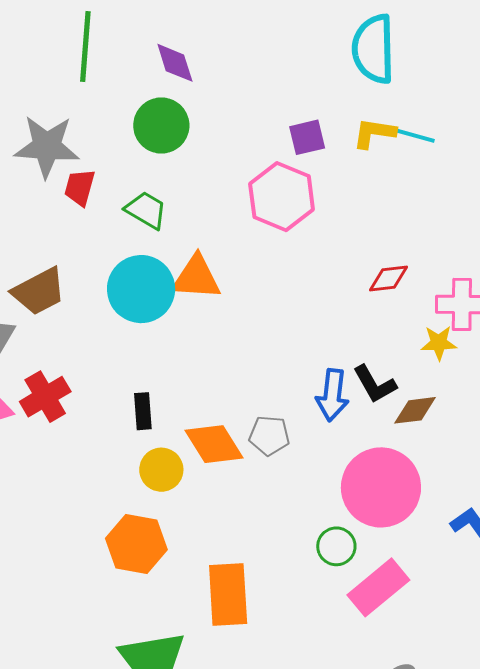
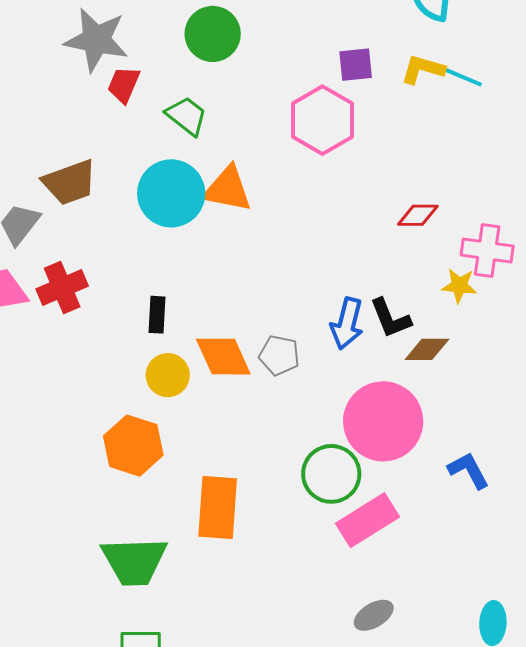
green circle: (336, 546) -> (331, 474), size x1.5

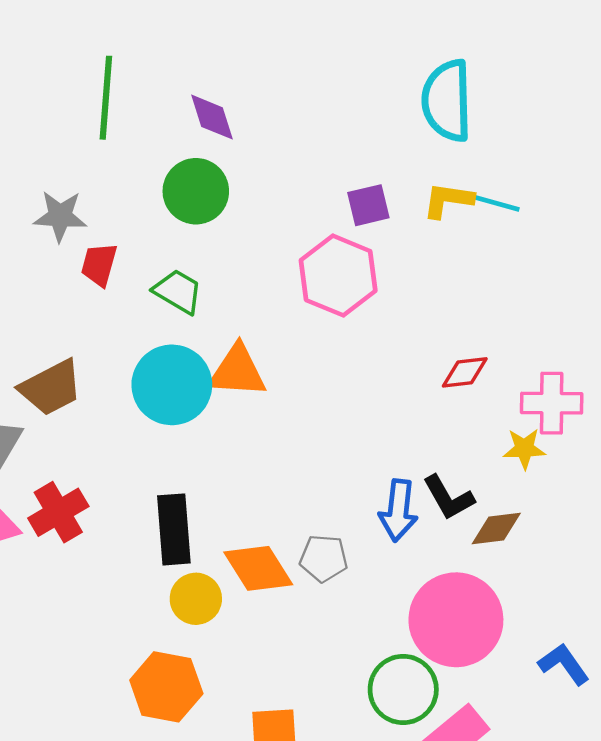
gray star: (96, 40) -> (60, 216), size x0.7
black rectangle: (157, 315) -> (174, 529), size x1.6

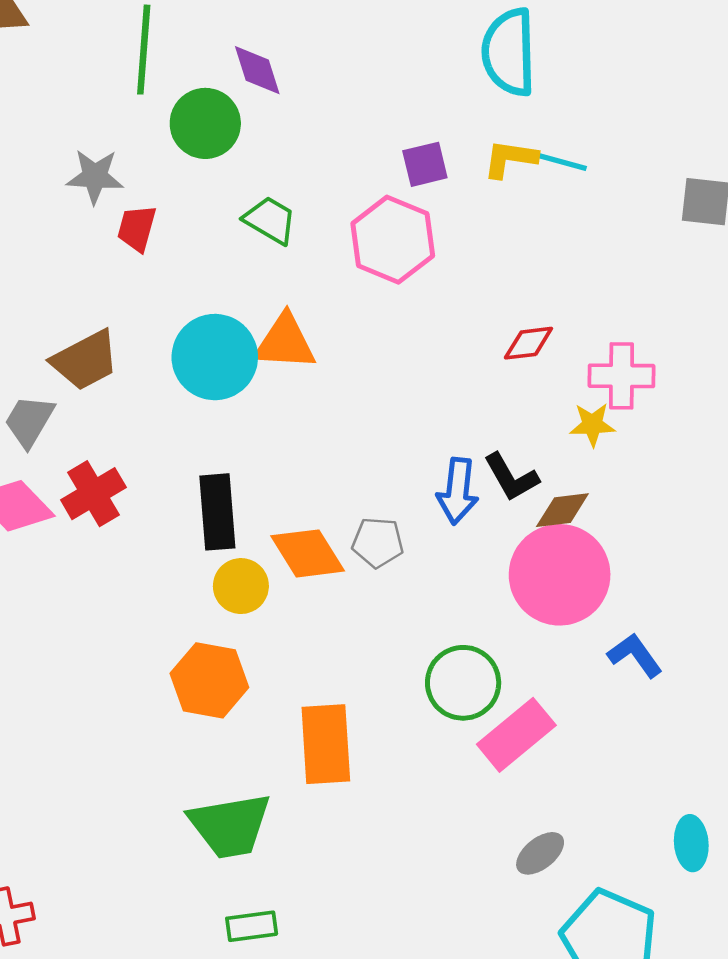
green circle: (196, 191) -> (205, 123), moved
green trapezoid: (178, 291) -> (270, 220), moved
pink circle: (456, 620) -> (560, 575), moved

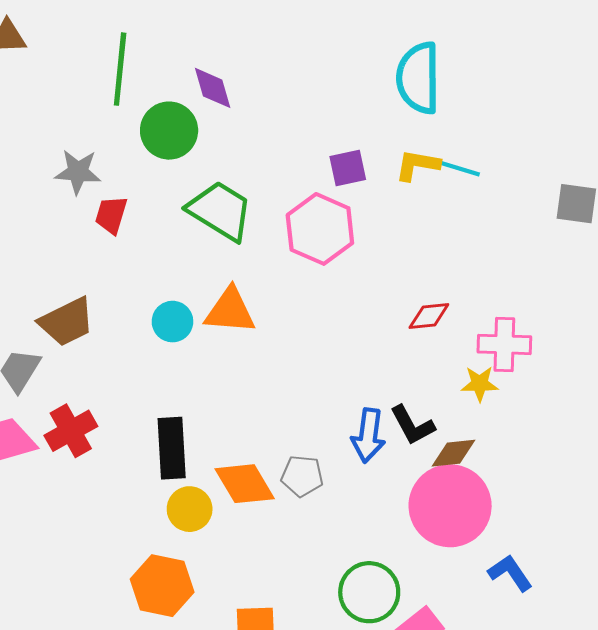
green trapezoid: (270, 220) -> (220, 211), size x1.5
cyan circle: (215, 357) -> (172, 322), size x0.6

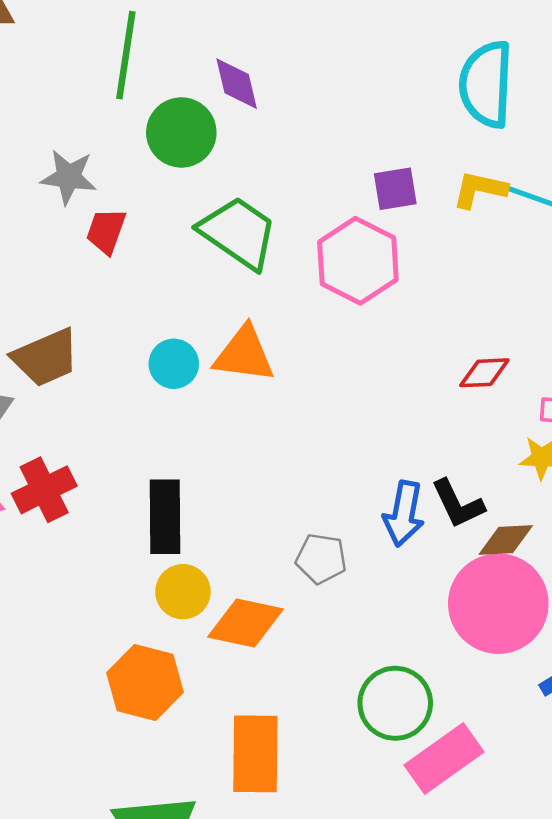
orange diamond: (245, 484) -> (245, 623), moved, turned -50

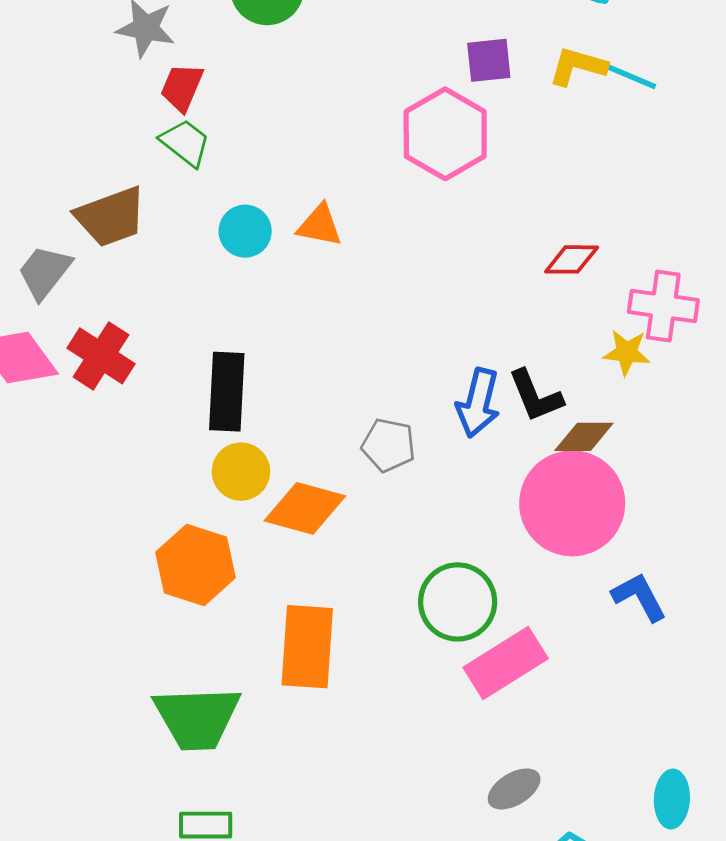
green trapezoid: (238, 233) -> (185, 143), moved, size x0.6
orange triangle: (244, 354) -> (320, 225), size x0.7
red cross: (44, 490) -> (101, 356), turned -34

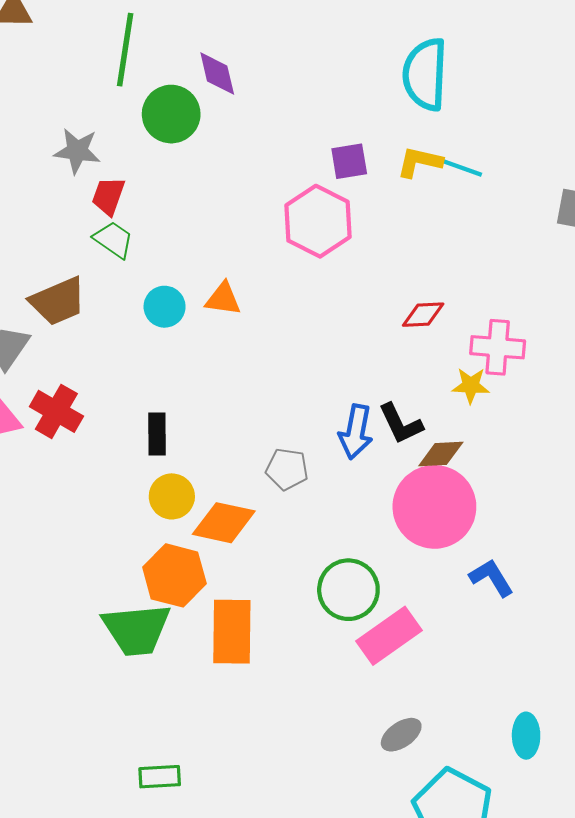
black rectangle: (227, 392) -> (157, 434), size x0.7
orange hexagon: (196, 565) -> (174, 575), moved
green trapezoid: (197, 718) -> (137, 629), moved

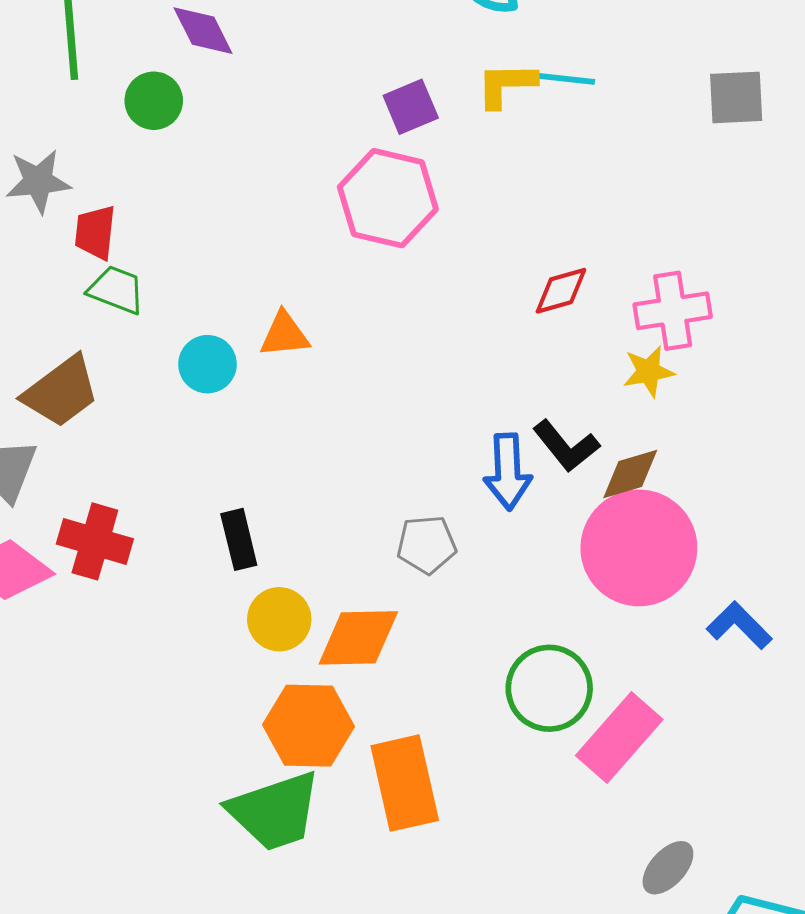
green circle: (171, 114) -> (154, 101), size x0.7

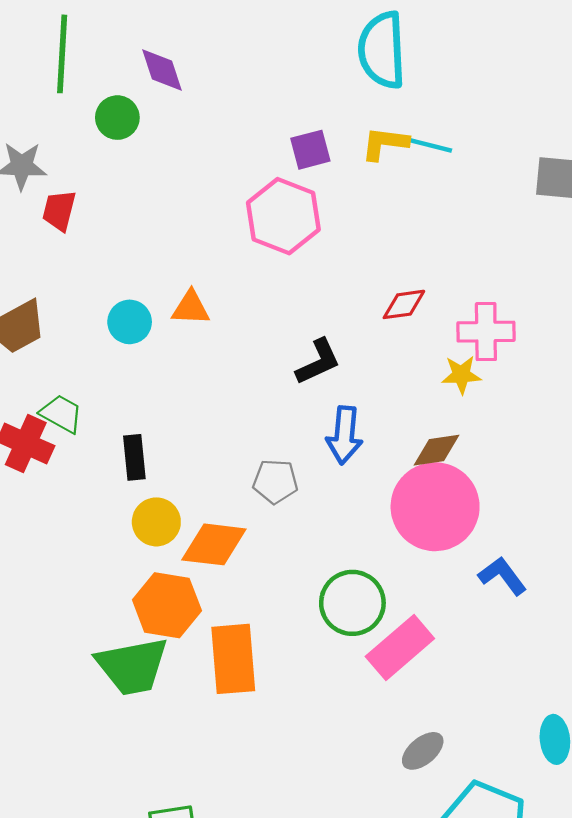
green trapezoid: (116, 290) -> (61, 414), moved
black L-shape: (566, 446) -> (318, 362), moved, turned -84

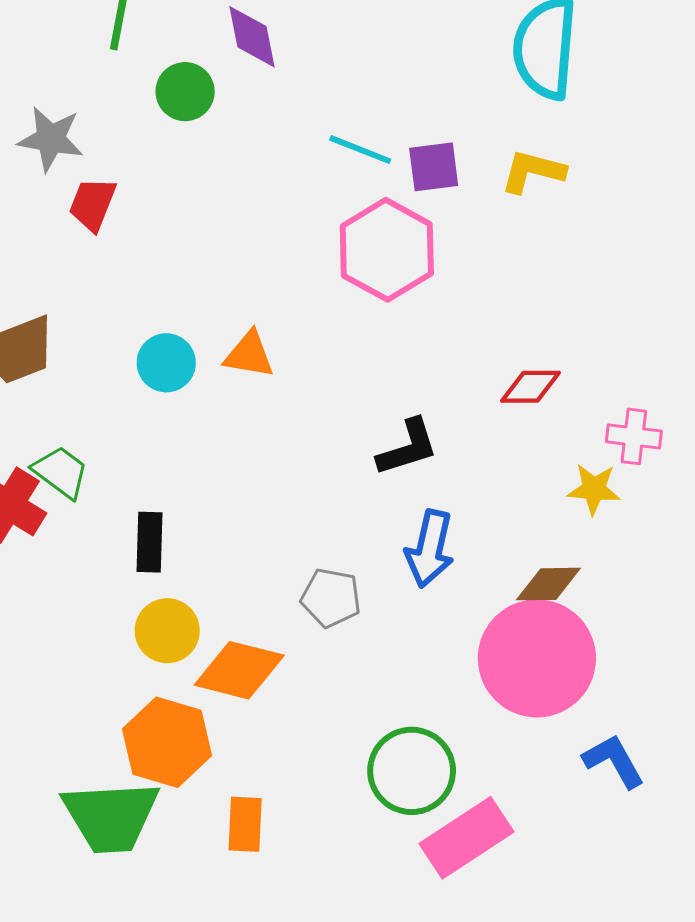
cyan line: (428, 145) -> (360, 150), moved
pink cross: (486, 332) -> (634, 436), size x0.7
orange rectangle: (233, 659) -> (245, 824), size x0.6

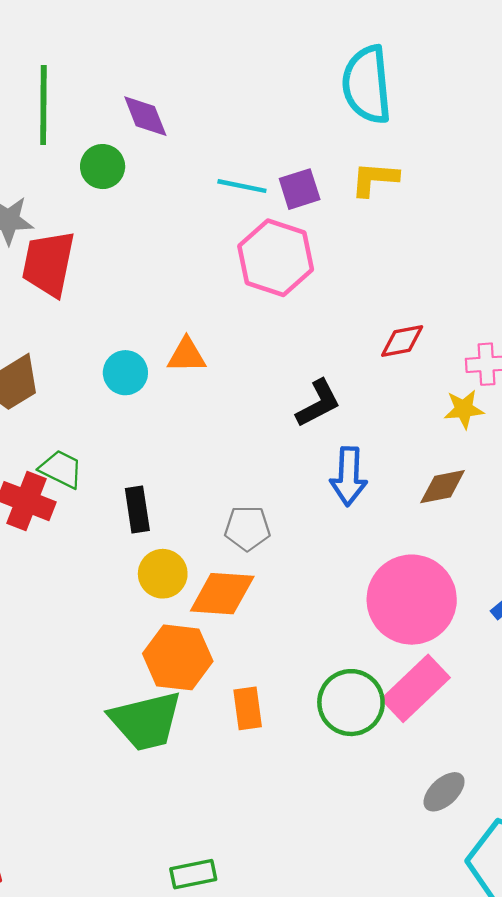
red trapezoid: (92, 204) -> (48, 264), size x1.6
gray pentagon: (331, 598) -> (247, 528), moved
pink circle: (537, 658) -> (412, 600), moved
green circle: (412, 771) -> (351, 703), moved

